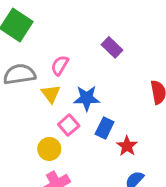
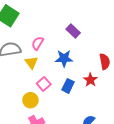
blue star: (87, 98) -> (64, 58), moved
red star: (127, 146) -> (90, 80), moved

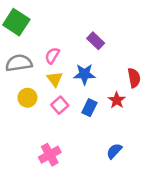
yellow triangle: (31, 63) -> (55, 79), moved
yellow circle: (30, 100) -> (27, 98), moved

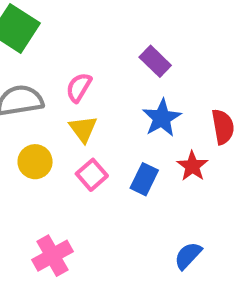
blue star: (84, 74) -> (162, 118), moved, turned -30
pink cross: (50, 155) -> (53, 256), moved

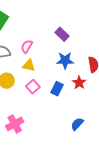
blue star: (162, 118) -> (65, 60), turned 30
yellow triangle: (83, 129) -> (29, 65), turned -40

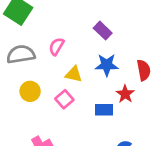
yellow triangle: (29, 65) -> (74, 74), moved
blue rectangle: (57, 89) -> (104, 110), moved, turned 64

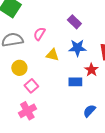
pink square: (64, 99) -> (31, 86), moved

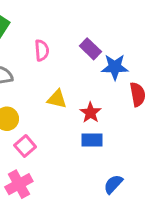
pink semicircle: (39, 34) -> (42, 50), moved, turned 144
blue star: (77, 48) -> (115, 67), moved
red star: (91, 70) -> (90, 113), moved

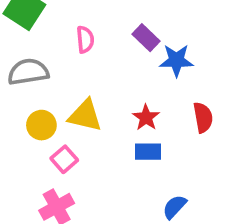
red semicircle: (138, 94) -> (203, 117), moved
yellow triangle: (57, 99) -> (85, 116), moved, size x1.4

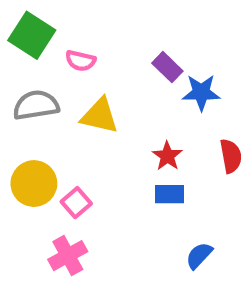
pink semicircle: (85, 40) -> (80, 61), moved, turned 108
yellow triangle: (85, 116) -> (100, 116), moved
yellow circle: (41, 125) -> (34, 184), moved, size x1.4

